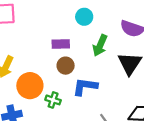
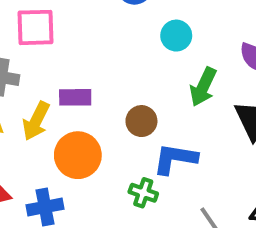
purple rectangle: (61, 44) -> (75, 97), moved
green cross: (53, 100) -> (143, 193), moved

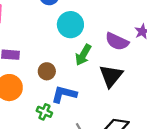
cyan circle: (176, 36) -> (70, 25), size x1.5

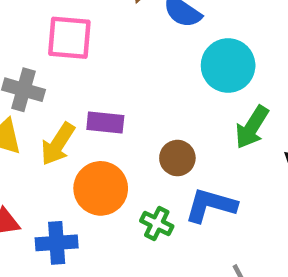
green cross: (44, 112) -> (157, 223), moved

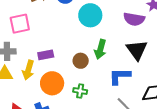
green arrow: (252, 127) -> (100, 49), moved
blue L-shape: (211, 205) -> (120, 76), moved

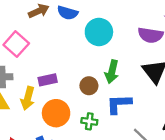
pink square: (20, 24) -> (16, 44), turned -35
blue L-shape: (120, 76) -> (119, 104), moved

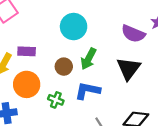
cyan circle: (99, 32) -> (74, 27), moved

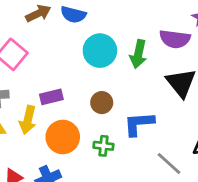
green arrow: (88, 59) -> (138, 54), moved

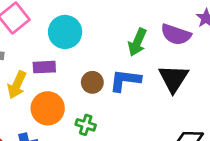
cyan circle: (100, 51) -> (65, 32), moved
blue L-shape: (139, 124) -> (125, 80), moved

